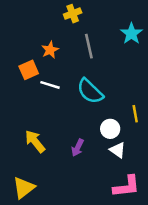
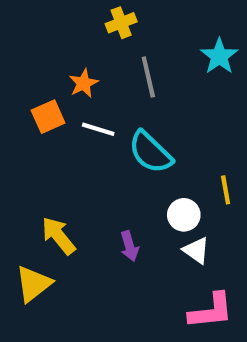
white line: (50, 85) -> (98, 129), moved
purple arrow: (78, 148) -> (129, 246), turned -42
yellow triangle: (24, 188) -> (33, 284), moved

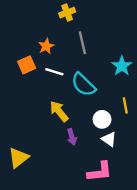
cyan star: (219, 56) -> (122, 66), moved
yellow arrow: (58, 236) -> (59, 111), moved
pink L-shape: (211, 311) -> (100, 172), moved

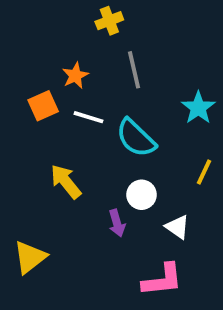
yellow line: (125, 105) -> (204, 172), turned 35
yellow arrow: (59, 111) -> (66, 181), moved
white circle: (102, 119) -> (142, 195), moved

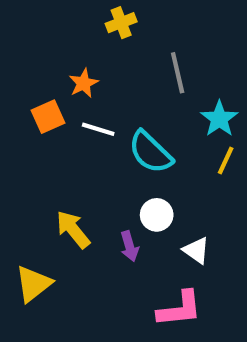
gray line: (134, 70) -> (178, 73), moved
yellow line: (204, 172) -> (226, 161), moved
yellow arrow: (66, 181) -> (73, 230), moved

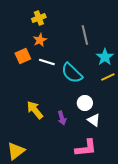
yellow cross: (121, 23) -> (39, 18), moved
yellow line: (226, 161) -> (108, 77), turned 40
white circle: (157, 215) -> (85, 103), moved
yellow triangle: (33, 284) -> (16, 151), moved

